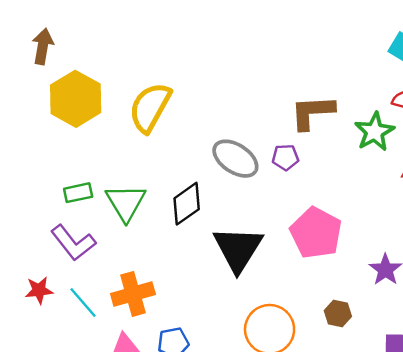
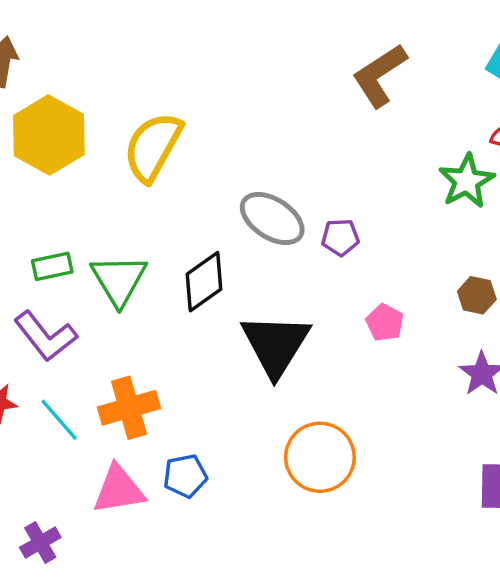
brown L-shape: (312, 112) -> (380, 75), moved, turned -30
purple pentagon: (285, 157) -> (340, 237), moved
pink pentagon: (316, 233) -> (385, 323), size x0.5
brown hexagon: (338, 313) -> (477, 295), moved

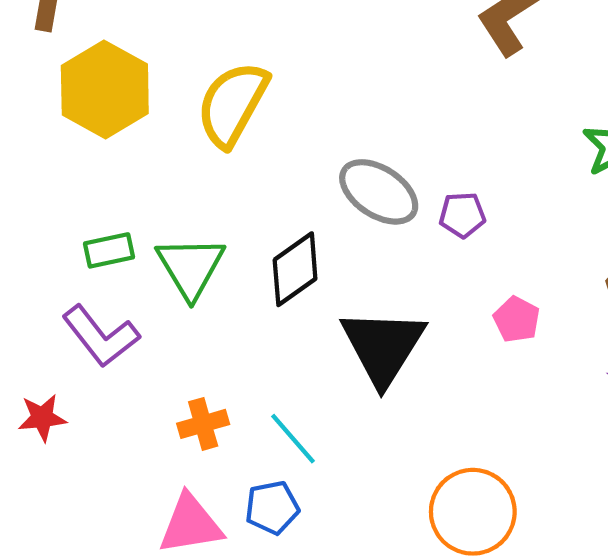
orange cross: (129, 408) -> (203, 424), size x0.7
cyan line: (59, 420) -> (293, 439), moved
orange circle: (320, 457) -> (473, 512), moved

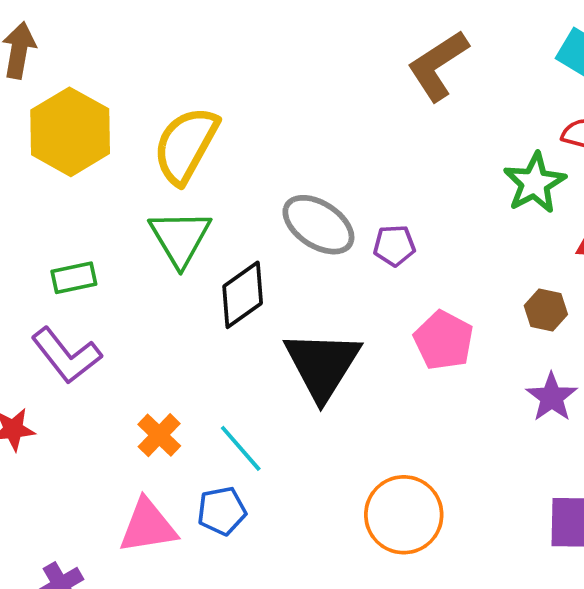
green triangle: (191, 267) -> (180, 238), moved
pink pentagon: (517, 319) -> (444, 340), size x1.4
orange cross: (203, 424) -> (159, 435), turned -30

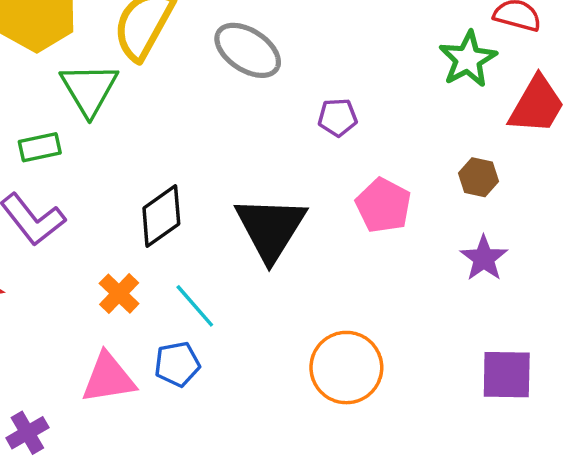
gray ellipse: (318, 225) -> (248, 50), moved
green triangle: (180, 238) -> (89, 89), moved
black diamond: (243, 295) -> (161, 216), moved

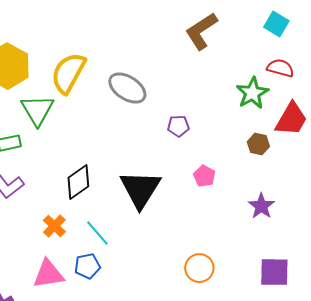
brown hexagon: (479, 177) -> (258, 144), moved
pink pentagon: (383, 205) -> (204, 176), size x0.7
orange circle: (346, 368) -> (199, 268), moved, size x0.7

